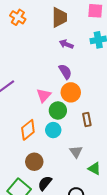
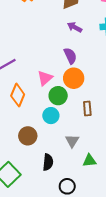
orange diamond: (28, 130) -> (18, 95), moved, turned -35
brown circle: (34, 162) -> (28, 136), moved
green triangle: (94, 169) -> (89, 161), turned -40
black semicircle: (45, 183) -> (48, 162), moved, turned 140

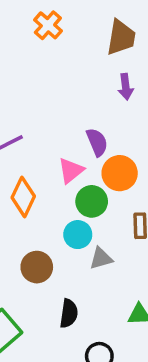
purple arrow: (75, 27) -> (126, 87), turned -128
purple semicircle: (70, 56) -> (97, 142), moved
gray triangle: (72, 141) -> (101, 258), moved, turned 40

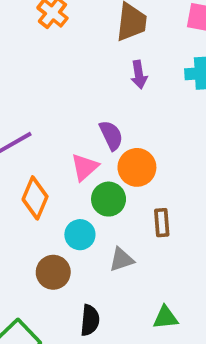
cyan circle: (78, 235) -> (80, 235), moved

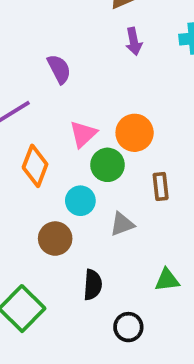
purple semicircle: (111, 135) -> (59, 69), moved

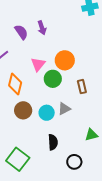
purple arrow: (134, 41) -> (42, 28), moved
cyan circle: (80, 201) -> (47, 113), moved
brown circle: (55, 239) -> (23, 110), moved

